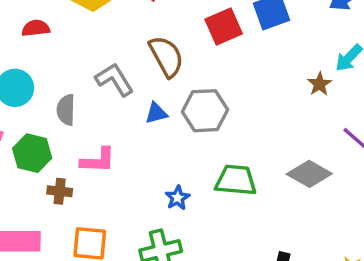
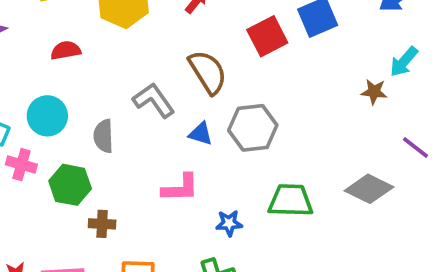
brown star: (320, 84) -> (374, 92), turned -30
blue triangle: (156, 113) -> (201, 134), turned 35
pink L-shape: (98, 160) -> (180, 188), moved
blue star: (178, 198) -> (229, 223), turned 30

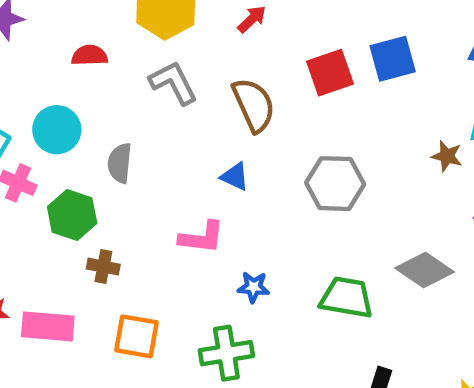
gray L-shape: (154, 100) -> (173, 83), moved
gray hexagon: (253, 128) -> (335, 184), moved
green trapezoid: (291, 200) -> (346, 298), moved

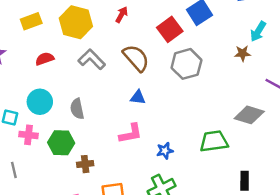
gray hexagon: (335, 184) -> (186, 64), moved

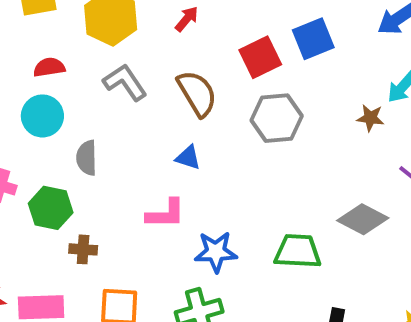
cyan circle: (40, 102) -> (42, 116), moved
blue star: (165, 151) -> (216, 252), size x1.5

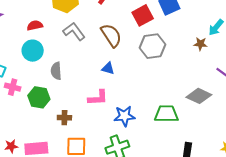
brown cross: (83, 249) -> (64, 118), moved

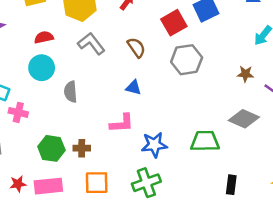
brown semicircle: (111, 35) -> (136, 48), size x0.7
brown star: (200, 44) -> (245, 74), moved
green hexagon: (39, 97) -> (51, 148), moved

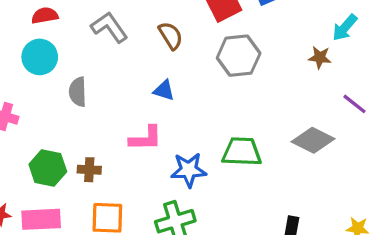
brown star: (245, 74) -> (320, 57), moved
green trapezoid: (205, 141) -> (242, 152), moved

